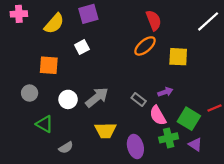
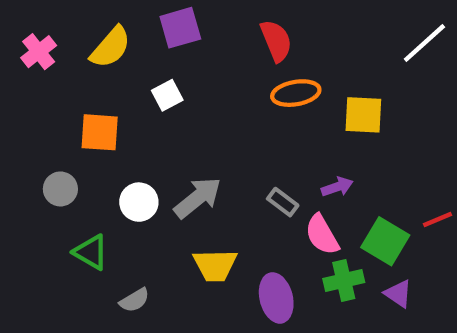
pink cross: (19, 14) -> (39, 52), moved, turned -35
red semicircle: (154, 20) -> (276, 41), moved
orange ellipse: (145, 46) -> (296, 93), turned 30

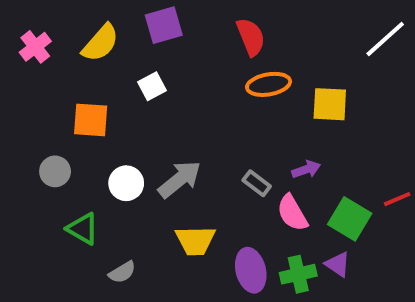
green cross: (344, 281) -> (298, 274), moved
purple triangle: (398, 294) -> (338, 264), moved

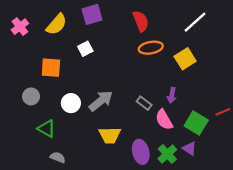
white line: (385, 39) -> (195, 22), moved
yellow square: (330, 104) -> (185, 59), turned -35
purple arrow: (306, 169) -> (172, 95), turned 120
gray semicircle: (122, 272) -> (58, 157), moved, turned -128
green cross: (298, 274) -> (167, 154), turned -30

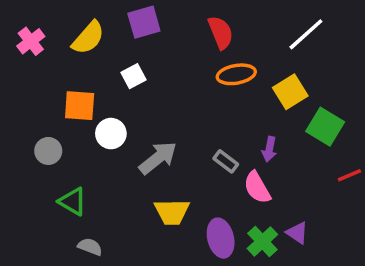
white circle: (71, 103) -> (111, 134), moved
green square: (196, 123) -> (325, 127), moved

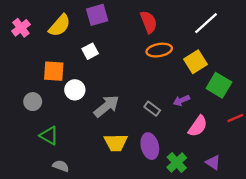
purple arrow: (269, 149) -> (181, 100), turned 56
pink semicircle: (257, 188) -> (198, 126), moved, turned -115
purple triangle: (297, 233) -> (213, 162), moved
purple ellipse: (221, 238) -> (150, 146), moved

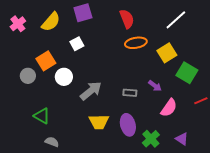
orange square: (54, 71) -> (46, 61), turned -36
purple arrow: (181, 100) -> (155, 86), turned -120
gray circle: (33, 102) -> (28, 76), moved
gray rectangle: (152, 109) -> (130, 93), turned -32

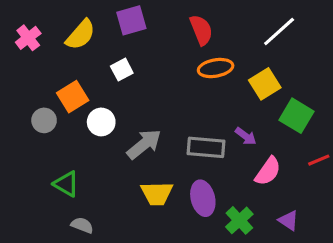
gray rectangle: (130, 93) -> (206, 147), size x1.6

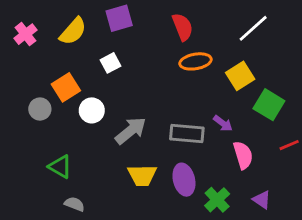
pink semicircle: (268, 171) -> (243, 155), turned -52

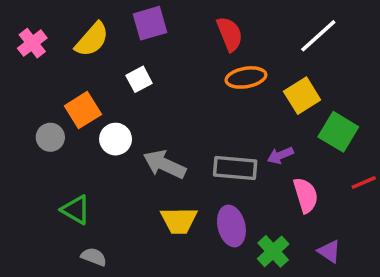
purple arrow: (223, 123) -> (280, 155), turned 120
gray arrow: (131, 131) -> (164, 164), turned -116

